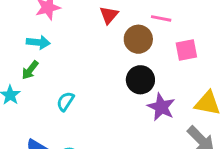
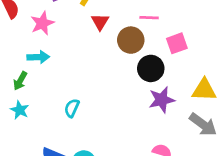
green arrow: (30, 70) -> (20, 81), moved
black circle: (140, 80) -> (151, 68), moved
purple star: (161, 107) -> (162, 100), turned -30

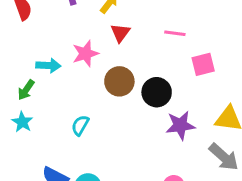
pink star: (42, 23) -> (85, 54), moved
brown circle: (131, 40) -> (119, 81), moved
black circle: (151, 68) -> (157, 92), moved

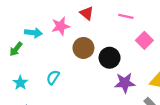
red triangle: (120, 33) -> (87, 13), turned -32
pink square: (203, 64) -> (144, 40), turned -35
cyan star: (22, 122) -> (20, 83), moved

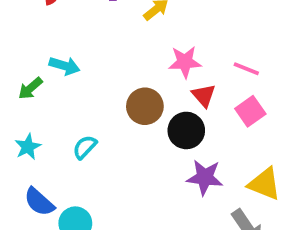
red triangle: (87, 13) -> (204, 96), moved
pink line: (126, 16) -> (246, 69), moved
pink star: (61, 26) -> (185, 62), moved

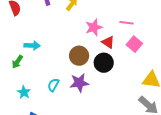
purple star: (205, 177) -> (79, 83), moved

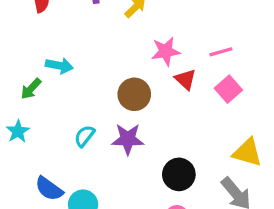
pink line: (127, 23) -> (221, 52), turned -32
black circle: (104, 63) -> (179, 174), moved
cyan star: (24, 92) -> (18, 131), moved

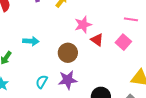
pink line: (221, 52) -> (131, 19), moved, turned 32
cyan arrow: (59, 66) -> (31, 41), moved

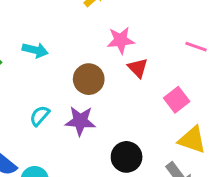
pink square: (123, 42) -> (177, 100), moved

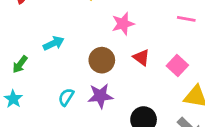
cyan arrow: (35, 50) -> (54, 43), turned -30
red triangle: (138, 68) -> (141, 57), moved

